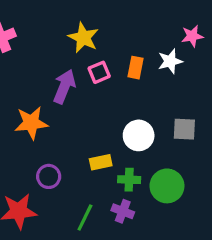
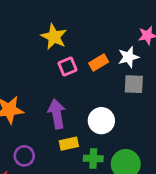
orange rectangle: (135, 68) -> (99, 62), turned 48
purple arrow: (64, 87) -> (57, 114), moved, turned -32
gray square: (184, 129) -> (134, 84), moved

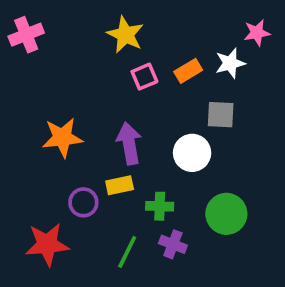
gray square: (134, 84) -> (221, 115), moved
yellow rectangle: (69, 144) -> (120, 185), moved
green cross: (93, 159) -> (160, 206), moved

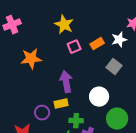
gray square: (221, 115) -> (114, 67), turned 35
orange star: (62, 138) -> (31, 59), moved
white circle: (192, 153) -> (99, 97), moved
green cross: (160, 206) -> (76, 121), moved

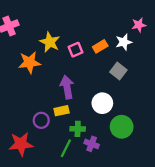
yellow star: (64, 25) -> (50, 42), moved

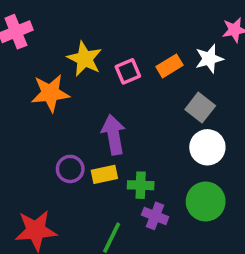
white circle: (102, 103) -> (207, 147), moved
purple circle: (41, 120) -> (70, 169), moved
green cross: (78, 129) -> (141, 185), moved
purple cross: (92, 144) -> (155, 216), moved

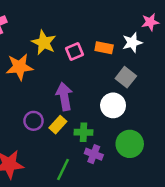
orange rectangle: (170, 66) -> (104, 48), turned 42
white circle: (207, 147) -> (113, 105), moved
yellow rectangle: (104, 174) -> (58, 125), turned -36

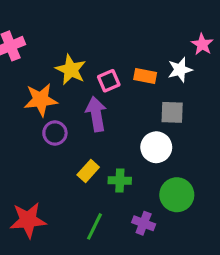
pink star: (150, 22) -> (202, 44), turned -30
gray square: (126, 77) -> (172, 112), turned -36
purple arrow: (64, 96) -> (96, 114), moved
purple circle: (34, 121) -> (55, 133), moved
purple cross: (94, 154) -> (144, 223), moved

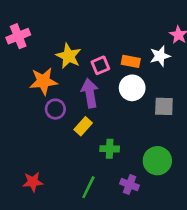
gray square: (172, 112) -> (164, 106), moved
white circle: (156, 147) -> (132, 88), moved
yellow rectangle: (88, 171) -> (83, 126), moved
red star: (28, 220) -> (33, 182), size x0.7

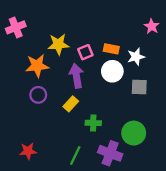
yellow star: (69, 56) -> (58, 44), turned -30
white star: (160, 56) -> (136, 57), moved
purple circle: (55, 109) -> (38, 95), moved
purple cross: (130, 185) -> (110, 153), size x1.5

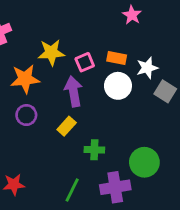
pink star: (152, 26) -> (132, 15), moved
gray square: (139, 87) -> (165, 91), moved, turned 30
purple cross: (110, 153) -> (115, 187), turned -30

